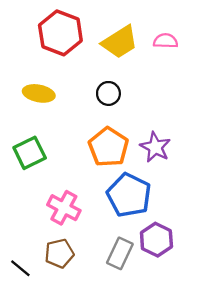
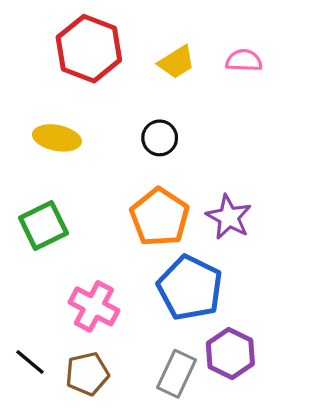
yellow trapezoid: (120, 42) -> (177, 62), size x0.7
black line: (20, 268) -> (30, 362), moved

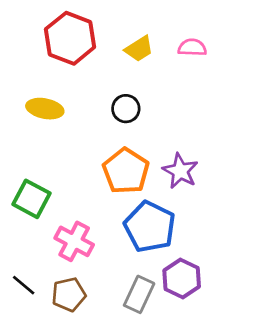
green square: (43, 226) -> (32, 199), moved, turned -36

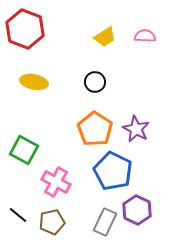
red hexagon: (70, 38) -> (25, 29), moved

